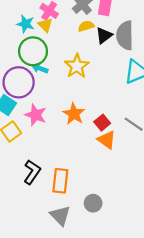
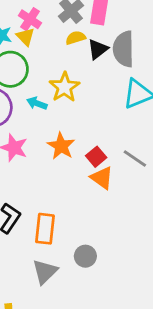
cyan arrow: (40, 68) -> (37, 103), moved
gray triangle: (60, 216) -> (45, 272), turned 30

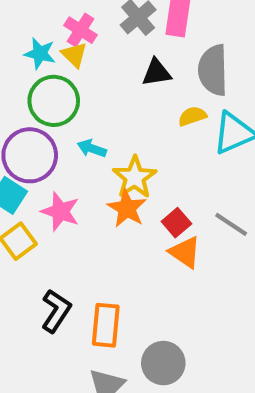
yellow semicircle: (76, 38) -> (192, 116), moved
black triangle: (98, 49) -> (157, 73), moved, turned 30
yellow star: (64, 87) -> (135, 177), moved
gray circle: (85, 256) -> (163, 363), size x1.4

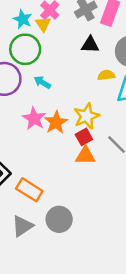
yellow star: (135, 177) -> (86, 116), moved
pink star: (60, 212) -> (34, 118), moved
orange triangle: (185, 252) -> (85, 156), turned -45
orange rectangle: (106, 325) -> (29, 190), turned -75

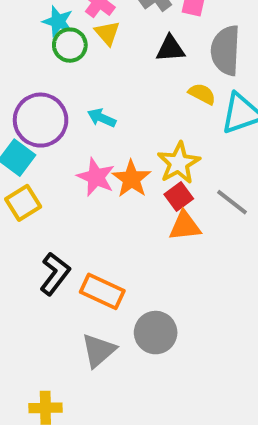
yellow triangle: (43, 24) -> (107, 33), moved
green circle: (25, 49) -> (70, 45), moved, size x0.7
yellow semicircle: (106, 75) -> (202, 94), turned 42

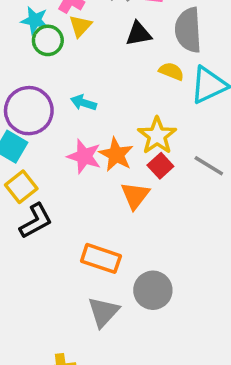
yellow triangle: (107, 33) -> (80, 26), turned 30
orange triangle: (185, 226) -> (135, 195), moved, turned -40
black L-shape: (55, 274) -> (36, 221), moved, turned 30

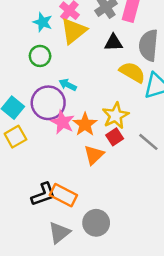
yellow triangle: (80, 26) -> (74, 31), size x1.6
green circle: (48, 40) -> (40, 56), moved
yellow semicircle: (171, 71) -> (132, 72), size x1.5
purple circle: (29, 111) -> (48, 103), moved
black L-shape: (36, 221) -> (43, 194), moved

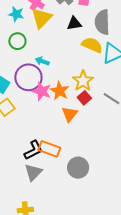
gray triangle: (59, 233) -> (33, 172), moved

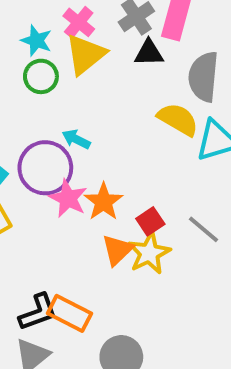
black triangle: (74, 23) -> (149, 53), moved
green circle: (17, 41) -> (41, 76), moved
yellow star: (83, 81) -> (149, 253), moved

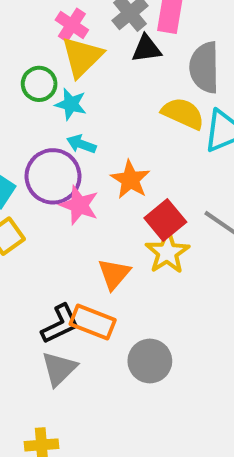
cyan star: (36, 41) -> (71, 104), moved
orange star: (104, 202) -> (130, 180), moved
red square: (150, 221) -> (165, 220), size x1.4
orange triangle: (118, 250) -> (114, 274), moved

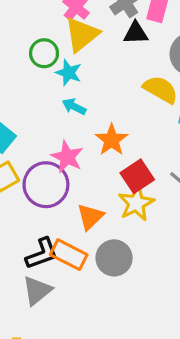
purple circle: (53, 176) -> (46, 185), moved
gray circle: (150, 361) -> (114, 258), moved

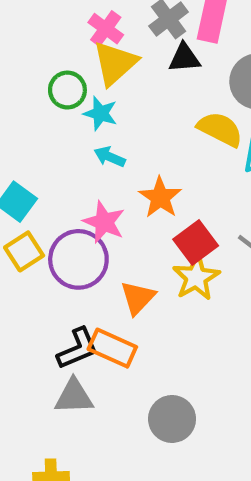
gray circle: (114, 258) -> (172, 419), moved
gray triangle: (37, 291) -> (74, 396), turned 40

